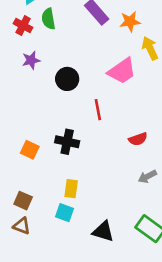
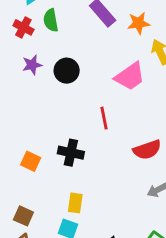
black circle: (67, 79) -> (67, 71), moved
red semicircle: (138, 139) -> (147, 150), size x1.4

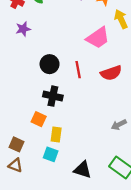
black circle: (67, 71) -> (50, 64), moved
red semicircle: (147, 150) -> (111, 73), moved
orange square: (31, 161) -> (39, 119), moved

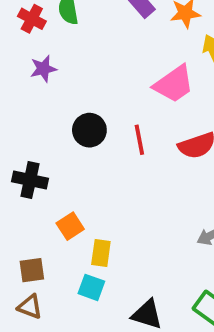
black cross: (53, 96) -> (30, 180), moved
orange square: (39, 119) -> (70, 226), turned 32
brown square: (17, 144) -> (32, 270), turned -32

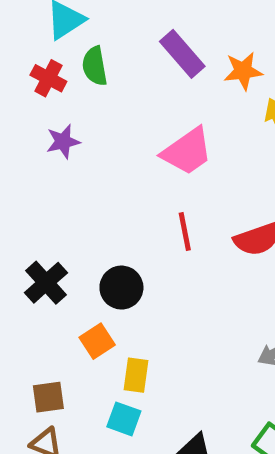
pink trapezoid: (174, 84) -> (187, 151), moved
black circle: (89, 130) -> (121, 288), moved
black cross: (30, 180) -> (46, 283), turned 36

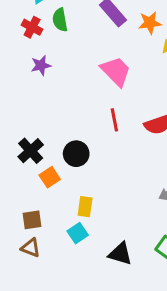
pink trapezoid: (187, 151) -> (116, 71), turned -100
orange square: (97, 341) -> (50, 177), moved
cyan square: (124, 419) -> (78, 233), turned 36

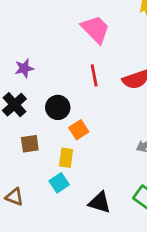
purple star: (41, 65) -> (24, 68), moved
orange square: (50, 177) -> (79, 130), moved
brown square: (32, 220) -> (30, 144), moved

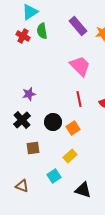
orange square: (79, 130) -> (73, 128), moved
yellow rectangle: (66, 158) -> (70, 156), moved, turned 40

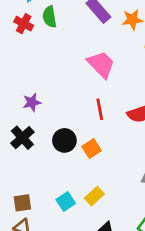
brown square: (33, 148) -> (22, 203), moved
yellow rectangle: (70, 156) -> (94, 196), moved
cyan square: (54, 176) -> (66, 202), moved

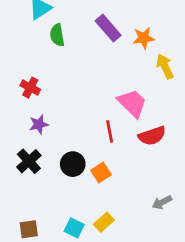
red cross: (24, 24) -> (30, 88), moved
pink trapezoid: (101, 64) -> (132, 103), moved
cyan square: (66, 202) -> (74, 228), turned -30

